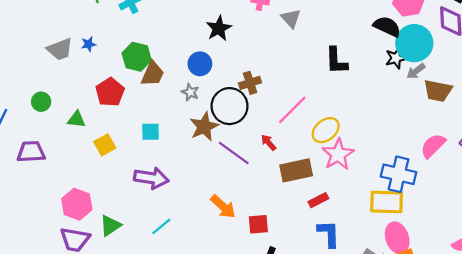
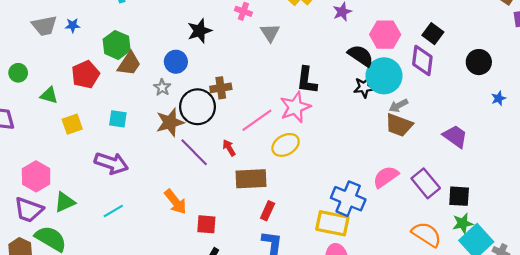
gray arrow: (416, 71) -> (398, 106), moved
pink star: (338, 154) -> (295, 107), moved
red rectangle: (318, 200) -> (268, 211), turned -48

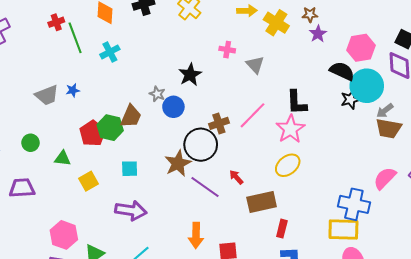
green hexagon: (117, 45) -> (110, 128), moved
gray star: (162, 87) -> (157, 94), moved
pink line: (257, 120) -> (253, 115), moved
orange arrow: (175, 202) -> (196, 235), turned 50

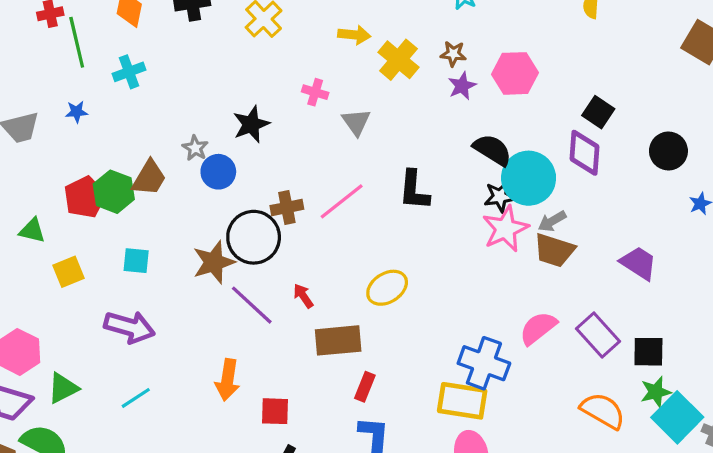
pink hexagon: (361, 48) -> (515, 73), moved
blue star: (73, 90) -> (77, 112), moved
pink star: (290, 129) -> (505, 229), moved

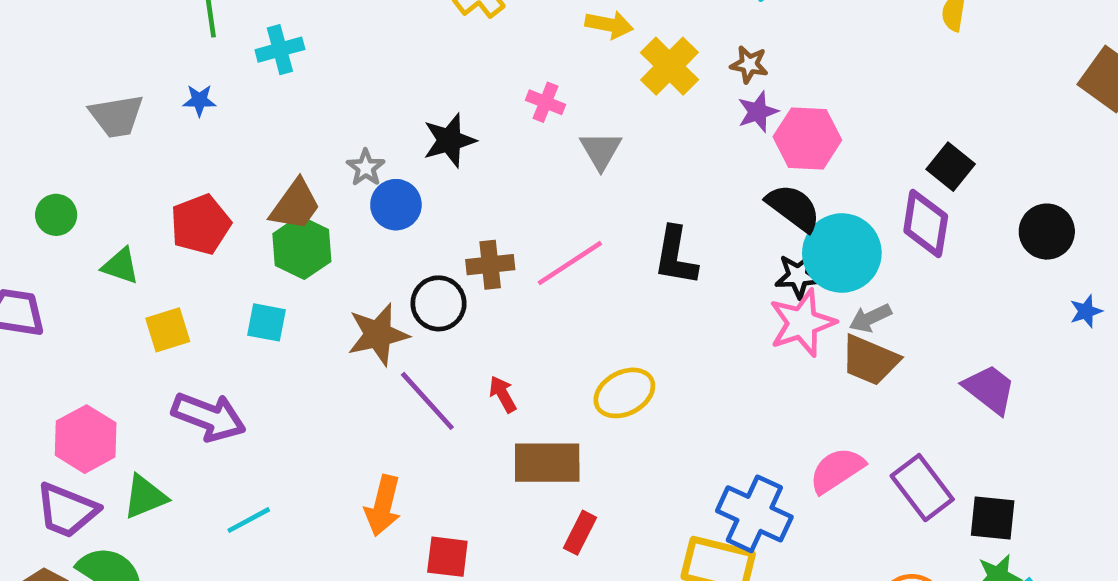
pink hexagon: (515, 73) -> (807, 138), moved
green hexagon: (114, 192) -> (302, 248), moved
black circle: (254, 237) -> (439, 303), size x0.7
purple arrow: (129, 327) -> (209, 417), moved

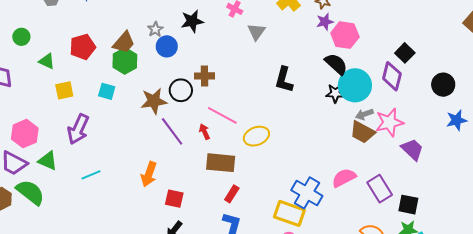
pink line: (570, 263) -> (222, 115), moved, turned 56
blue star: (1086, 311) -> (457, 120), size x1.5
pink star: (802, 323) -> (389, 122), moved
purple arrow: (209, 417) -> (78, 129), turned 88
green triangle: (145, 497) -> (48, 161), turned 40

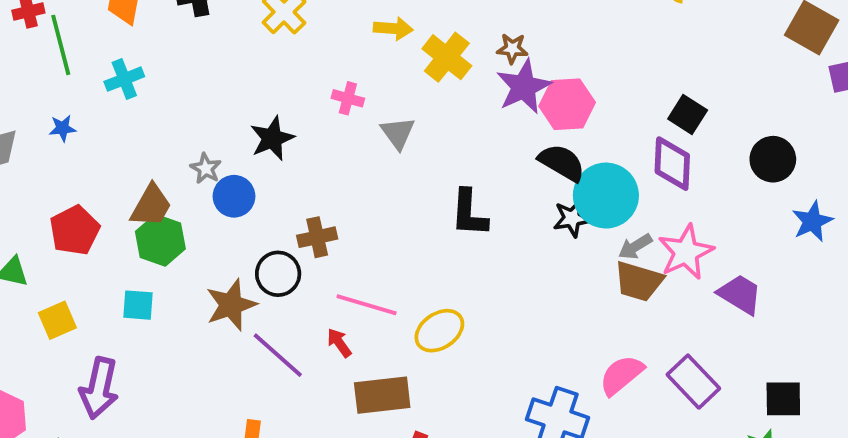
purple star: (325, 22) -> (524, 87), size x1.6
black square: (408, 205) -> (783, 399), moved

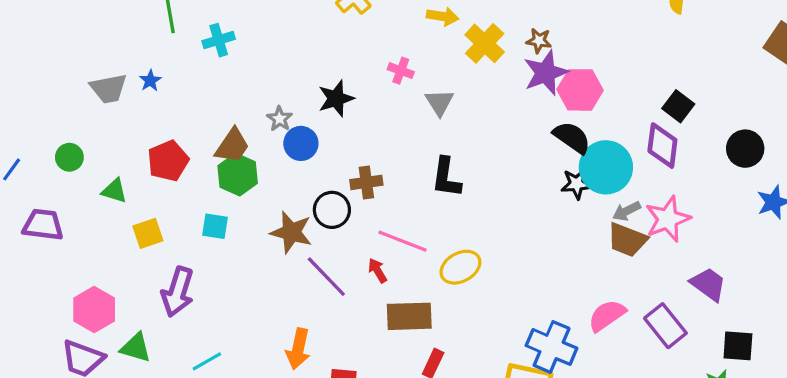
blue star: (63, 128) -> (150, 81), moved, turned -30
black L-shape: (469, 213) -> (446, 177), moved
purple trapezoid: (740, 294) -> (708, 284), moved
brown star: (231, 305) -> (291, 232), turned 30

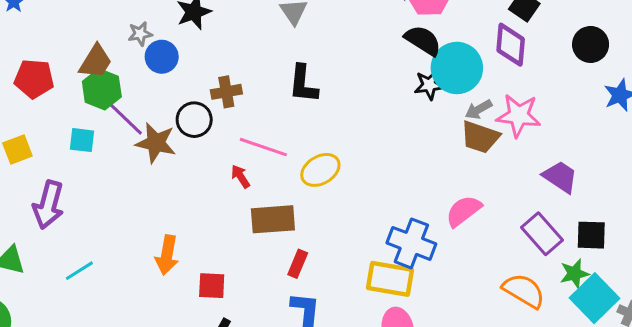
gray star: (280, 119) -> (140, 34), turned 30
red pentagon: (168, 161) -> (34, 79), turned 30
pink star: (668, 219) -> (519, 115), turned 30
purple line: (326, 277) -> (123, 117), moved
purple rectangle: (665, 326) -> (542, 234), moved

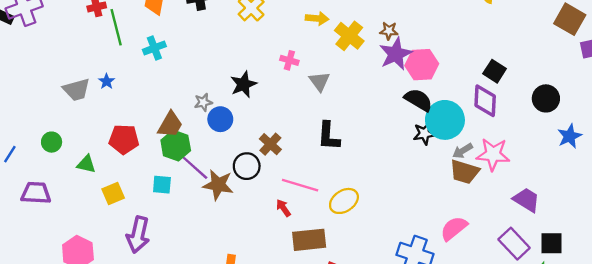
brown cross: (226, 92) -> (270, 144), turned -35

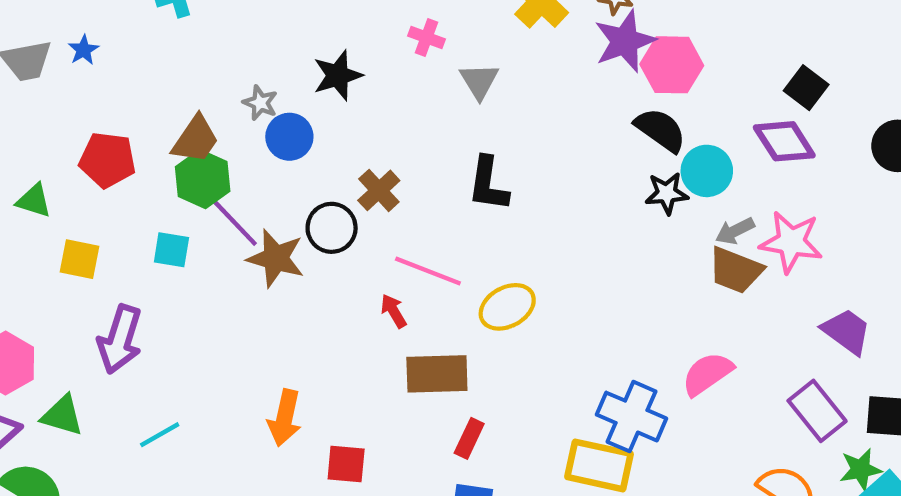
purple diamond: (485, 101) -> (784, 141), turned -40
gray star: (203, 102) -> (260, 103), turned 30
cyan circle: (445, 120) -> (707, 171), size x0.7
yellow square: (113, 193) -> (79, 259), turned 30

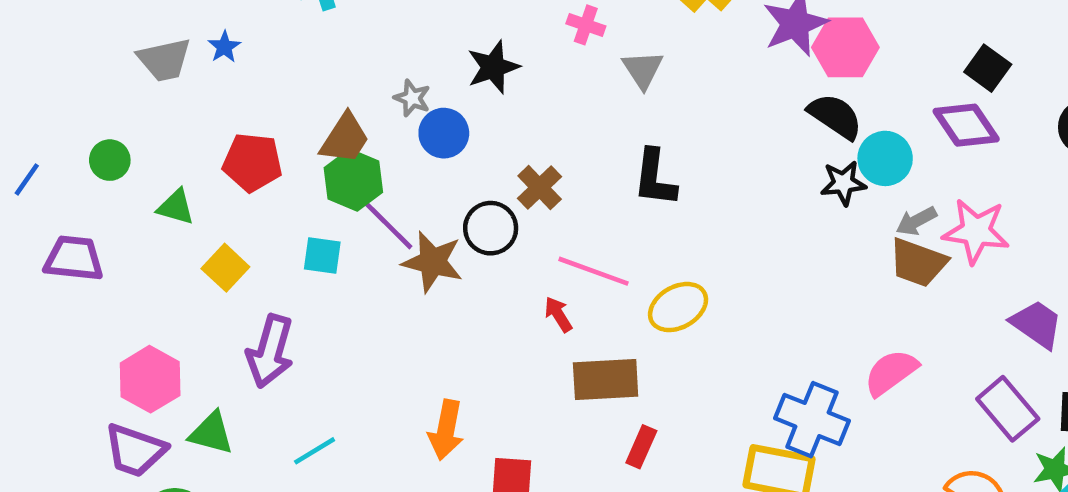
yellow square: (79, 259) -> (225, 268), turned 33

